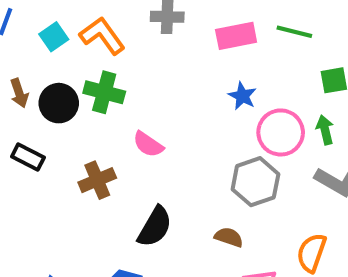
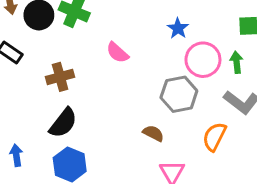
pink semicircle: (148, 144) -> (117, 53), moved
black semicircle: (155, 227) -> (63, 123), moved
orange semicircle: (312, 253) -> (214, 137), moved

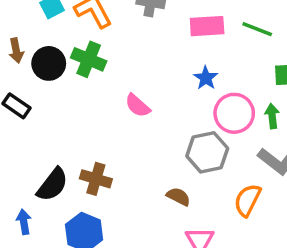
brown cross: (60, 77) -> (96, 179), moved, turned 32
black semicircle: (63, 123) -> (52, 185), moved

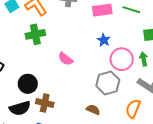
green cross: (89, 59) -> (35, 34), turned -30
black circle: (49, 63) -> (28, 84), moved
black semicircle: (52, 185) -> (20, 108), turned 40

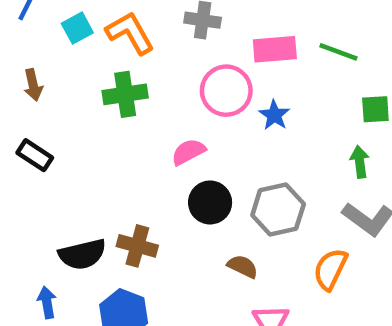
pink semicircle: (66, 59) -> (188, 152), turned 112
pink circle: (122, 59) -> (226, 91), moved
black circle: (28, 84) -> (210, 202), moved

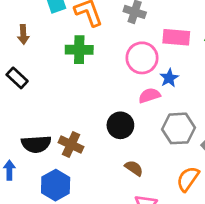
pink semicircle: (188, 152) -> (149, 95), moved
gray hexagon: (278, 210) -> (179, 128), moved

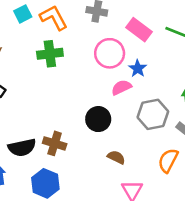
pink rectangle: (176, 37) -> (139, 30), turned 40

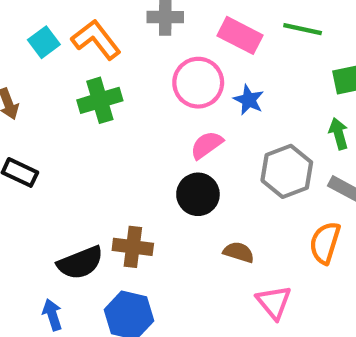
pink semicircle: (121, 87) -> (207, 145), moved

